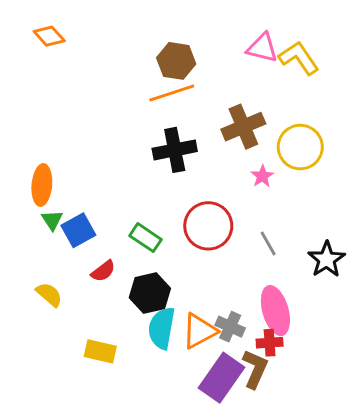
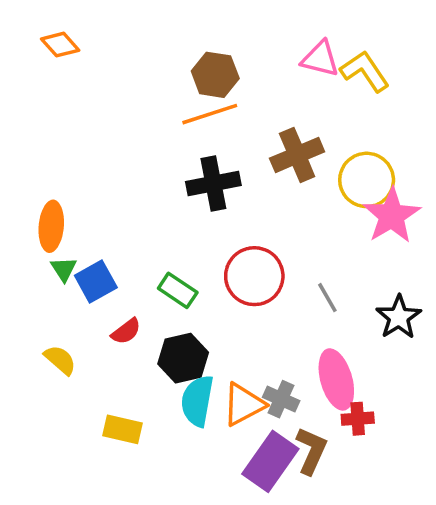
pink star: (262, 176) -> (392, 216), moved, size x2.0
red cross: (270, 343) -> (358, 419), moved

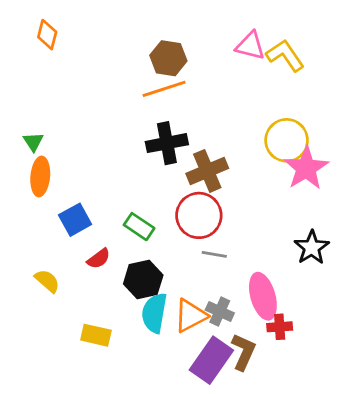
orange diamond: (60, 45) -> (47, 35), turned 56
brown cross: (297, 155) -> (207, 171), moved
green triangle: (64, 269) -> (33, 142), moved
gray line: (327, 298) -> (214, 254), moved, turned -50

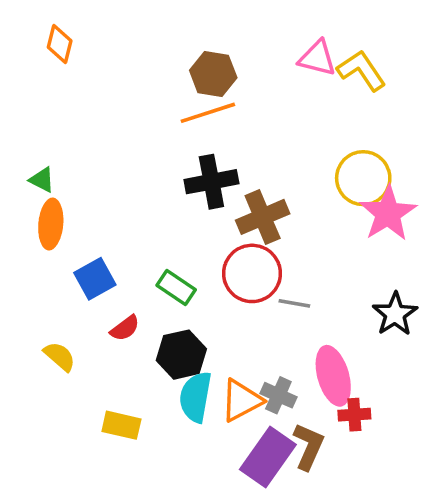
green triangle: (33, 142) -> (42, 180), turned -30
gray line: (214, 254) -> (294, 303), moved

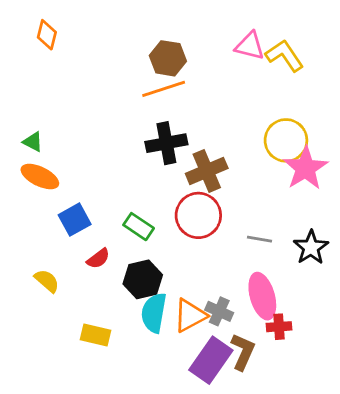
orange ellipse: (51, 224) -> (40, 177), turned -69
gray line: (294, 303) -> (260, 239), moved

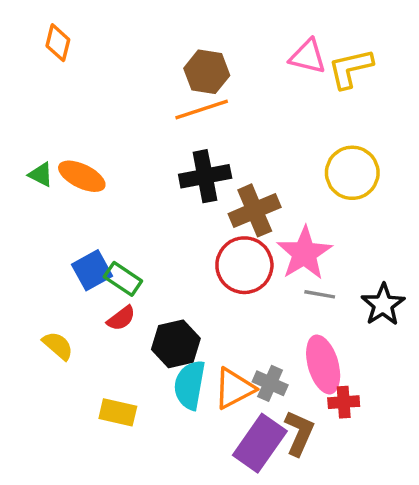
yellow L-shape: (285, 56) -> (351, 68), turned -69
pink star: (305, 168) -> (304, 253), moved
orange ellipse: (40, 177) -> (82, 176), moved
green rectangle: (139, 227) -> (123, 279), moved

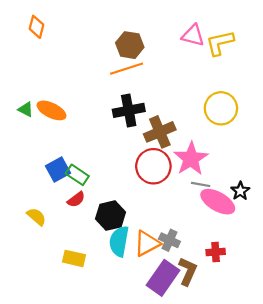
black star: (383, 305) -> (240, 191), size x0.7
pink ellipse: (323, 364) -> (218, 202), moved, turned -44

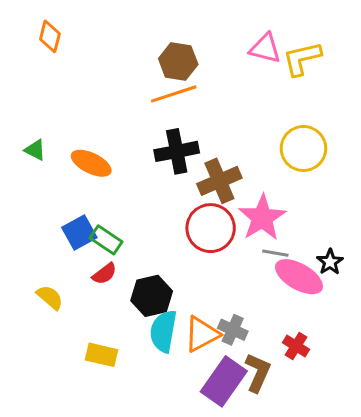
orange ellipse: (51, 110) -> (91, 163), moved
red cross: (216, 252) -> (296, 346), turned 36

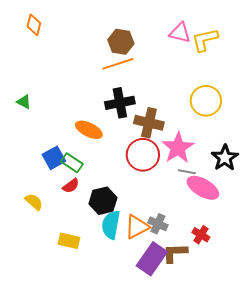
orange ellipse: (91, 163) -> (89, 130), moved
brown cross: (219, 181) -> (149, 123), turned 36
black star: (330, 262) -> (225, 158), moved, size x1.5
brown L-shape: (258, 373) -> (175, 253), turned -116

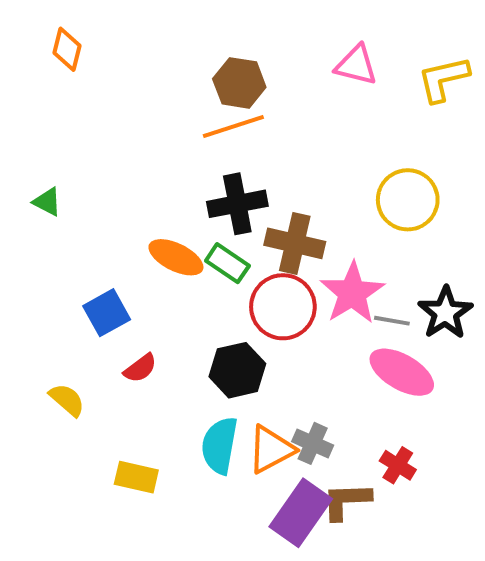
yellow L-shape: (205, 40) -> (443, 79), moved
green rectangle: (72, 163) -> (227, 263), moved
gray line: (187, 172) -> (392, 321), moved
black hexagon: (103, 201) -> (237, 370), moved

